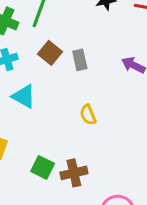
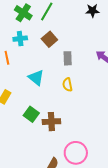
gray rectangle: (80, 60) -> (68, 58), moved
cyan triangle: (24, 96) -> (36, 78), moved

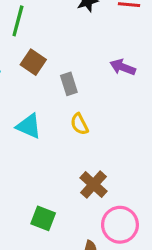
green square: (31, 114) -> (43, 218), moved
brown cross: (51, 122) -> (94, 185), moved, turned -30

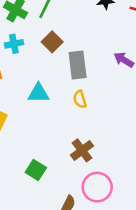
gray rectangle: (69, 84) -> (78, 65), size x1.5
cyan triangle: (29, 126) -> (39, 93), turned -35

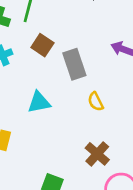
yellow semicircle: (80, 99) -> (96, 102), moved

